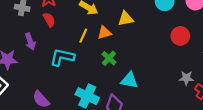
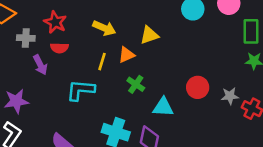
red semicircle: (49, 20) -> (59, 48), turned 128
red circle: (180, 36) -> (198, 87), moved
purple arrow: (30, 41) -> (40, 65), moved

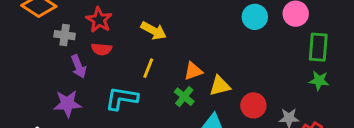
yellow triangle: (149, 35) -> (220, 86), moved
orange triangle: (126, 55) -> (193, 71), moved
purple star: (16, 101) -> (67, 104), moved

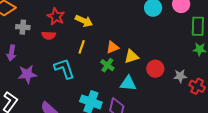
red star: (99, 20) -> (56, 16), moved
purple arrow: (79, 67) -> (11, 53), moved, turned 35
cyan L-shape: (122, 98) -> (64, 69), turned 65

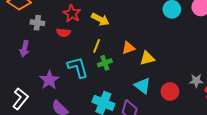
green cross: (107, 65) -> (105, 63), moved, turned 32
red circle: (155, 69) -> (170, 91), moved
purple star: (27, 74) -> (49, 80), moved, turned -30
cyan triangle: (128, 83) -> (143, 86), turned 30

